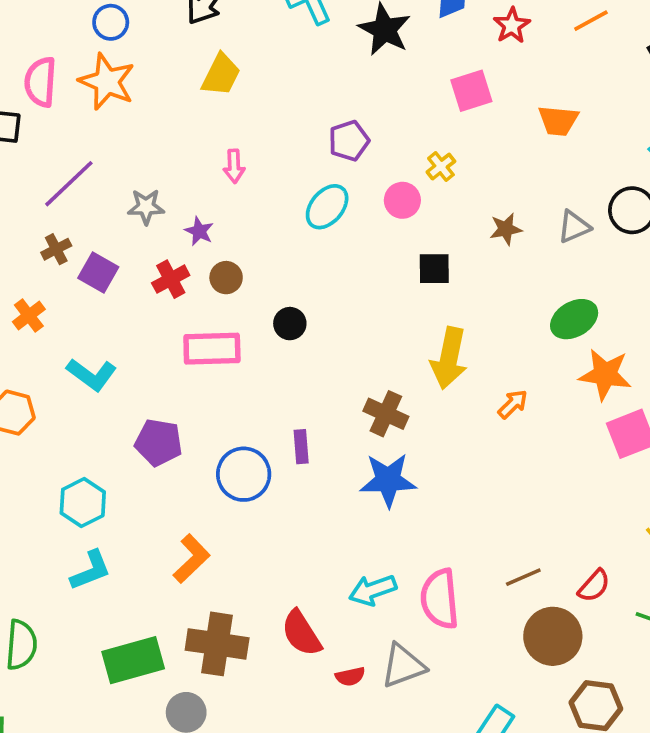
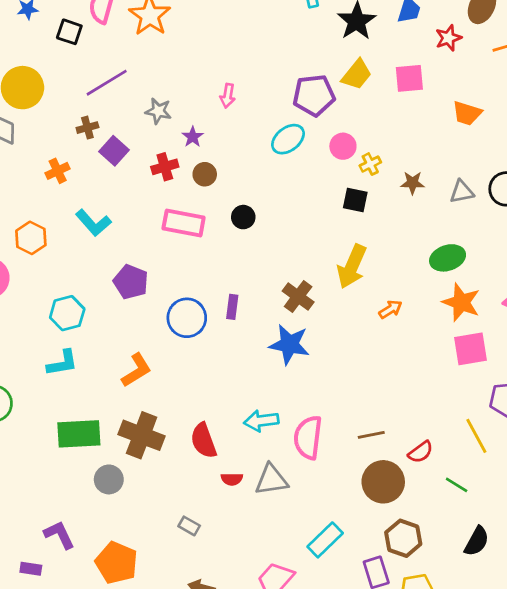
yellow trapezoid: (221, 75) -> (357, 74), moved
purple pentagon: (349, 141) -> (314, 95), size x1.4
yellow cross: (441, 167) -> (370, 164), moved

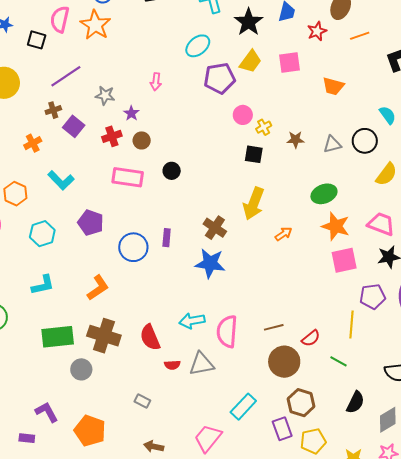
cyan ellipse: (288, 139) -> (198, 46), moved
cyan hexagon: (67, 313) -> (42, 234), moved
yellow line: (476, 436) -> (351, 324), turned 36

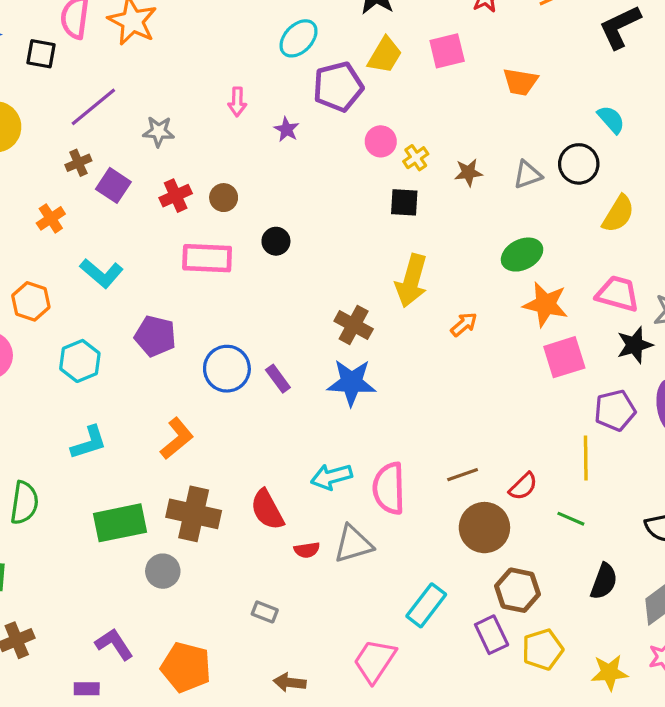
purple star: (131, 113) -> (287, 129), moved
purple rectangle: (167, 238) -> (278, 379), moved, turned -36

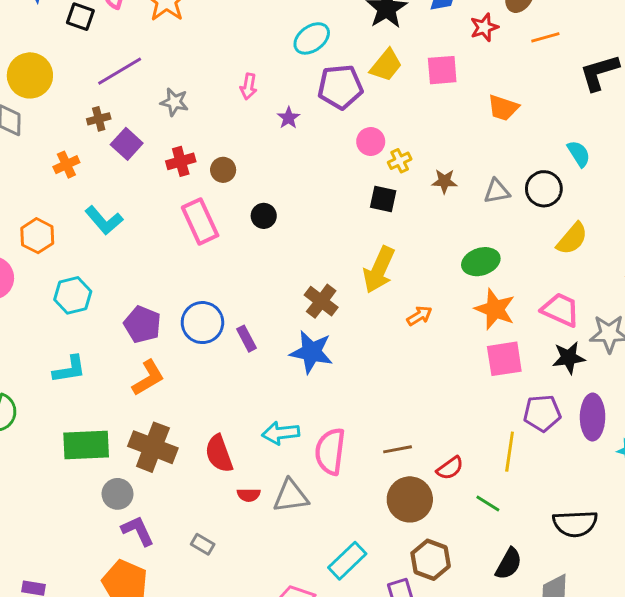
pink rectangle: (207, 258) -> (200, 221), turned 54
purple pentagon: (155, 336) -> (142, 324), moved
purple L-shape: (114, 644) -> (138, 531), moved

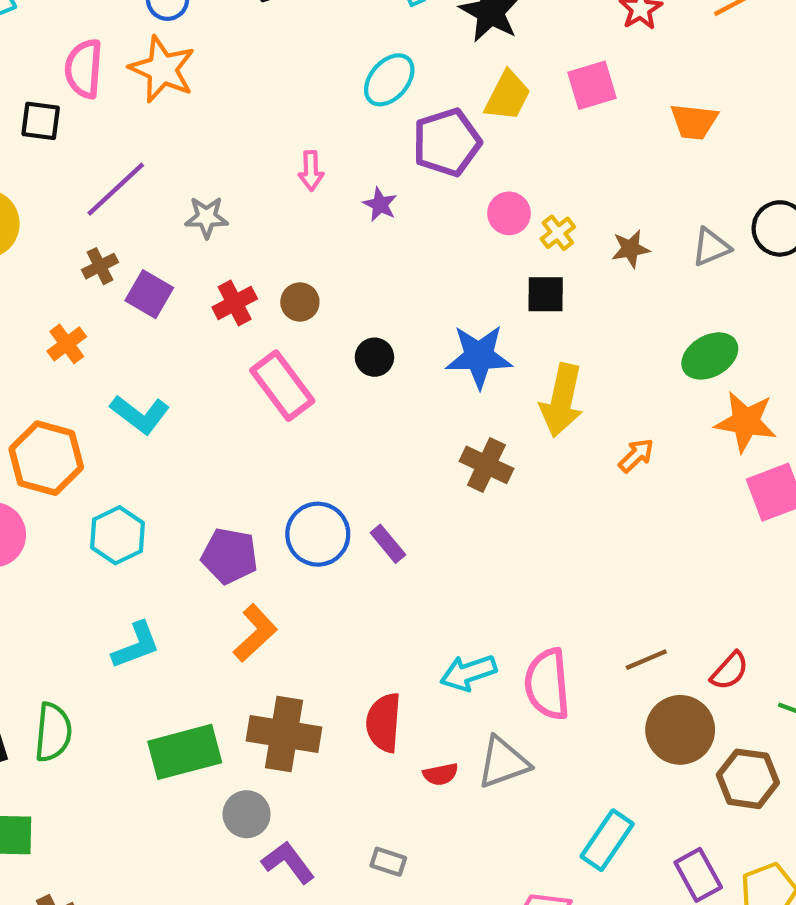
orange hexagon: (37, 236) -> (46, 458), size x1.4
blue star: (311, 352) -> (479, 356), moved
red semicircle: (219, 454) -> (384, 723), turned 36
brown hexagon: (431, 560) -> (748, 779), moved

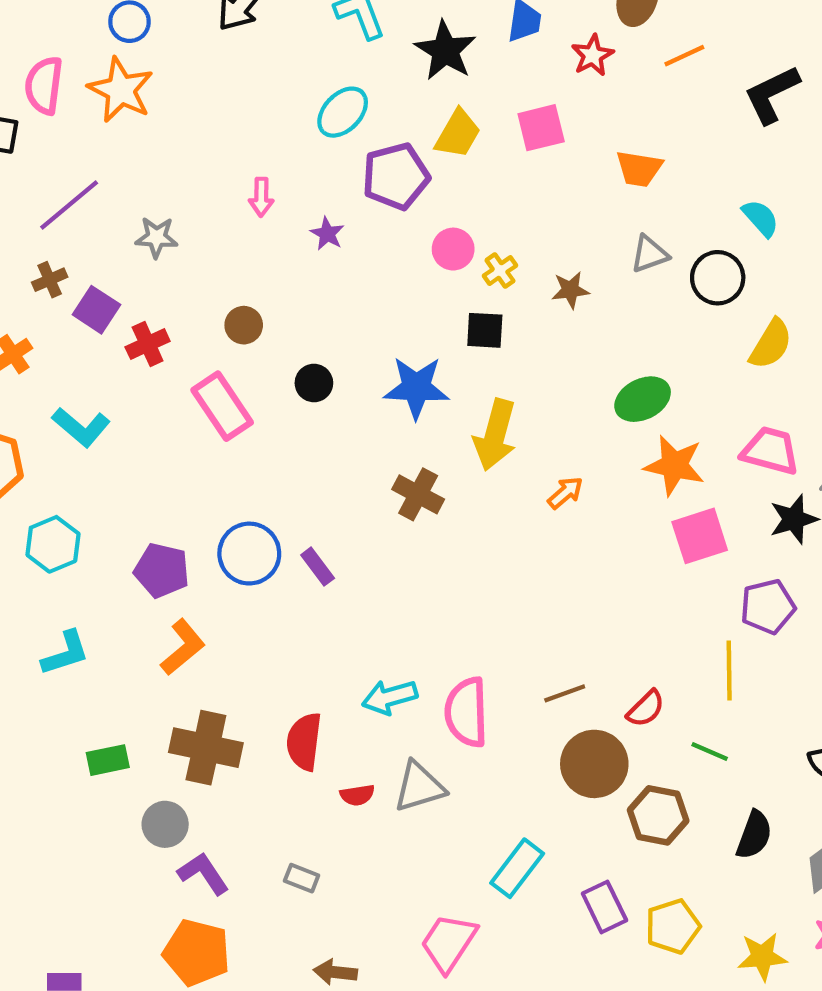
gray triangle: (711, 247) -> (649, 254), moved
red cross: (235, 303) -> (148, 344), moved
green rectangle: (185, 752) -> (108, 760), size x0.6

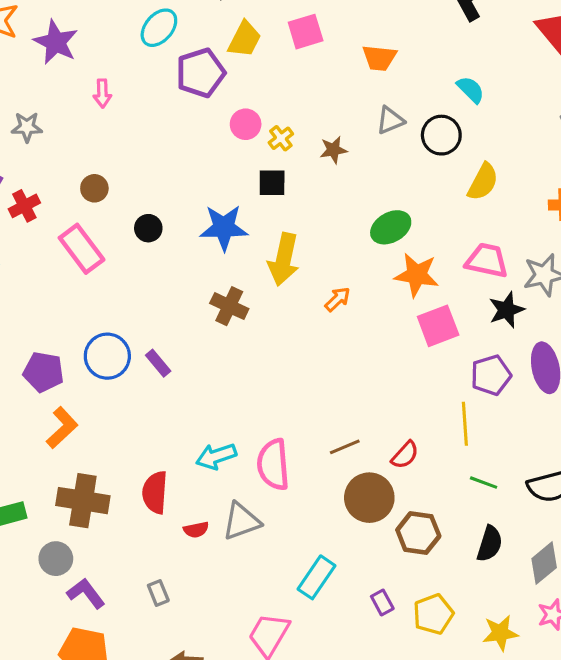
purple star: (327, 234) -> (56, 42), moved, size x1.8
green line: (710, 752) -> (484, 483), moved
gray rectangle: (302, 878) -> (158, 593), turned 50
purple rectangle: (604, 907) -> (382, 602), size x0.7

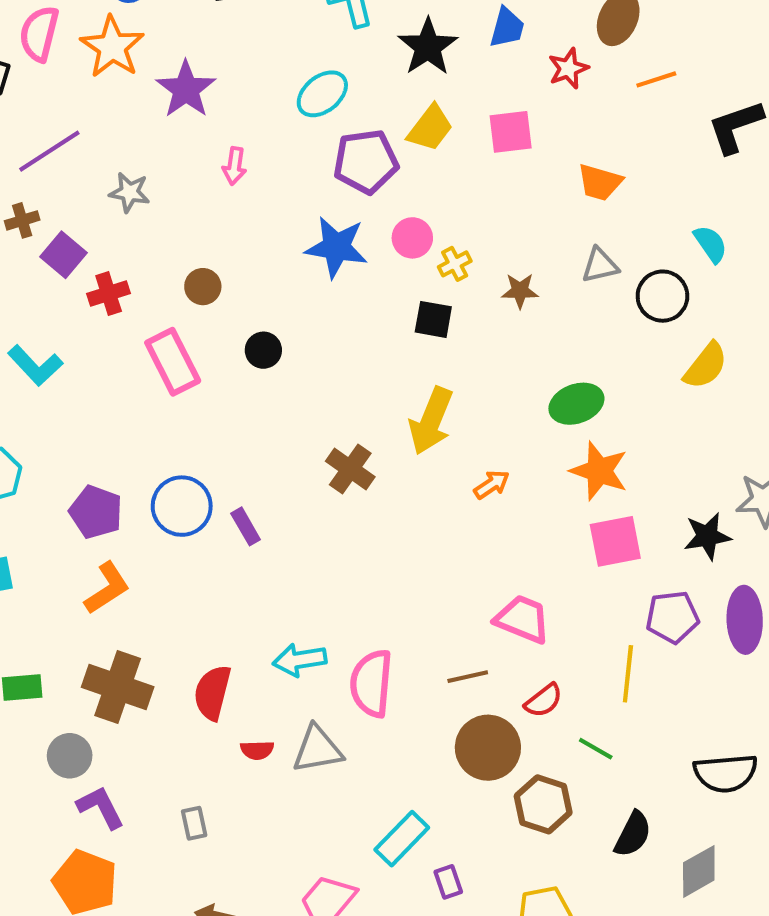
blue star: (224, 228) -> (336, 247), moved
pink trapezoid: (487, 260) -> (523, 619), moved
green line: (484, 483) -> (596, 749), moved
purple rectangle: (382, 602) -> (448, 882), moved

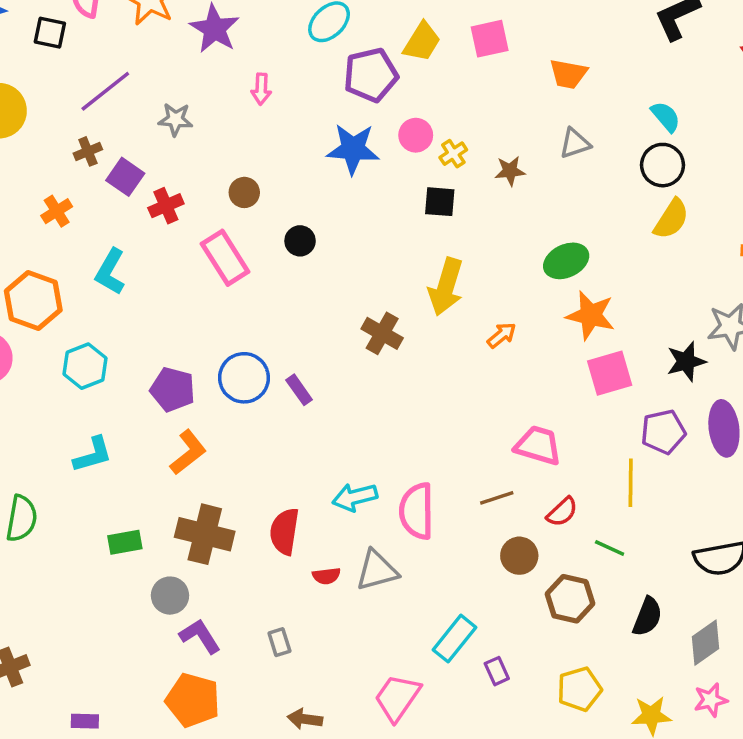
black circle: (662, 296) -> (663, 165), moved
cyan L-shape: (35, 365) -> (110, 272), turned 78
brown circle: (488, 748) -> (519, 556), size x0.7

